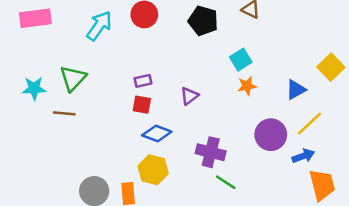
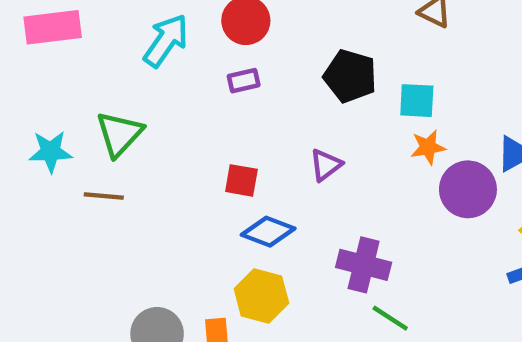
black pentagon: (203, 21) -> (350, 76), moved
cyan square: (241, 60) -> (417, 101), turned 35
purple rectangle: (143, 81) -> (244, 81), moved
purple circle: (271, 135) -> (468, 189), moved

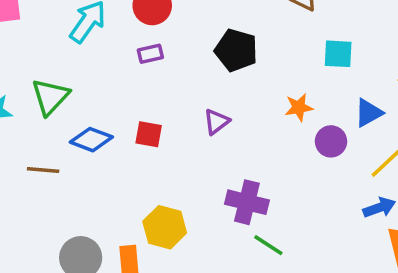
cyan square: (417, 101) -> (338, 54), moved
purple circle: (468, 189) -> (331, 141), size x0.7
brown line: (104, 196) -> (43, 170), moved
blue diamond: (268, 232) -> (91, 140), moved

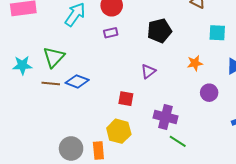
black pentagon: (236, 50) -> (159, 31), turned -30
red square: (149, 134) -> (126, 99), moved
purple circle: (331, 141) -> (209, 93), moved
brown line: (43, 170) -> (51, 84), moved

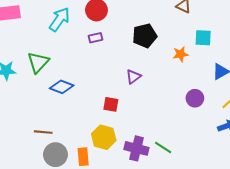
orange star: (195, 63) -> (181, 54), moved
brown line: (51, 84) -> (43, 132), moved
purple cross: (165, 117) -> (136, 148), moved

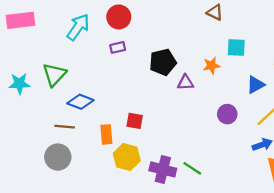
black pentagon: (145, 36) -> (163, 62), moved
purple triangle: (133, 77) -> (185, 82), moved, turned 35
brown line: (43, 132) -> (65, 127), moved
gray circle: (55, 155) -> (58, 157), moved
orange rectangle: (83, 157) -> (106, 134), moved

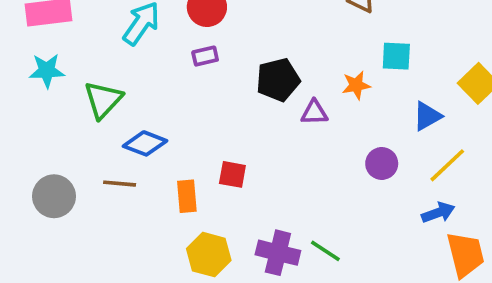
cyan star: (19, 84) -> (47, 71), moved
gray circle: (58, 157) -> (54, 196), moved
yellow hexagon: (127, 157) -> (209, 255), moved

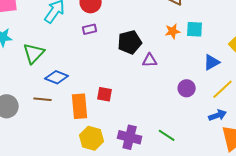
orange star: (356, 85) -> (173, 31), moved
orange rectangle: (187, 196) -> (80, 106), size x1.4
green line: (325, 251) -> (167, 135), moved

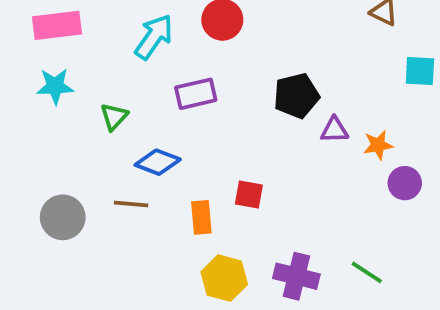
purple rectangle: (90, 29) -> (196, 94), moved, size x1.5
orange star: (173, 31) -> (378, 145), moved
green triangle: (34, 53) -> (114, 117), size x0.7
orange rectangle: (80, 106) -> (201, 217), size x0.7

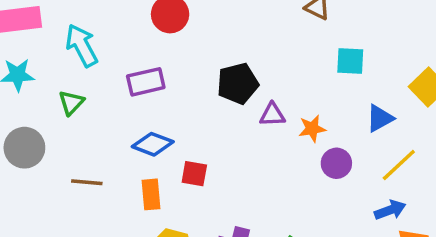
cyan arrow: (154, 37) -> (82, 45), moved, turned -63
blue diamond: (158, 162) -> (153, 144), moved
gray circle: (63, 217) -> (24, 148), moved

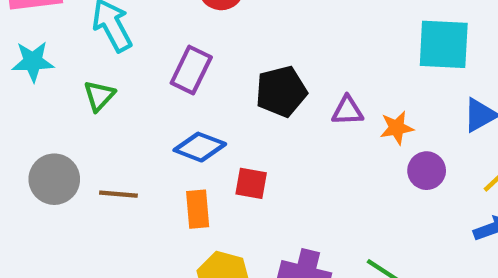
cyan square: (350, 61) -> (444, 44), size x1.5
purple rectangle: (146, 82) -> (191, 70), turned -51
black pentagon: (238, 84) -> (281, 91), moved
gray circle: (24, 148) -> (54, 179), moved

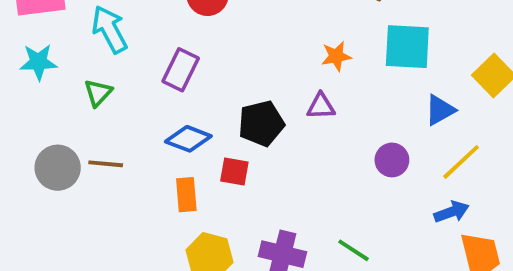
black pentagon: (281, 91) -> (261, 123), moved
orange star: (397, 128) -> (336, 56), moved
brown line: (118, 194) -> (106, 164), moved

